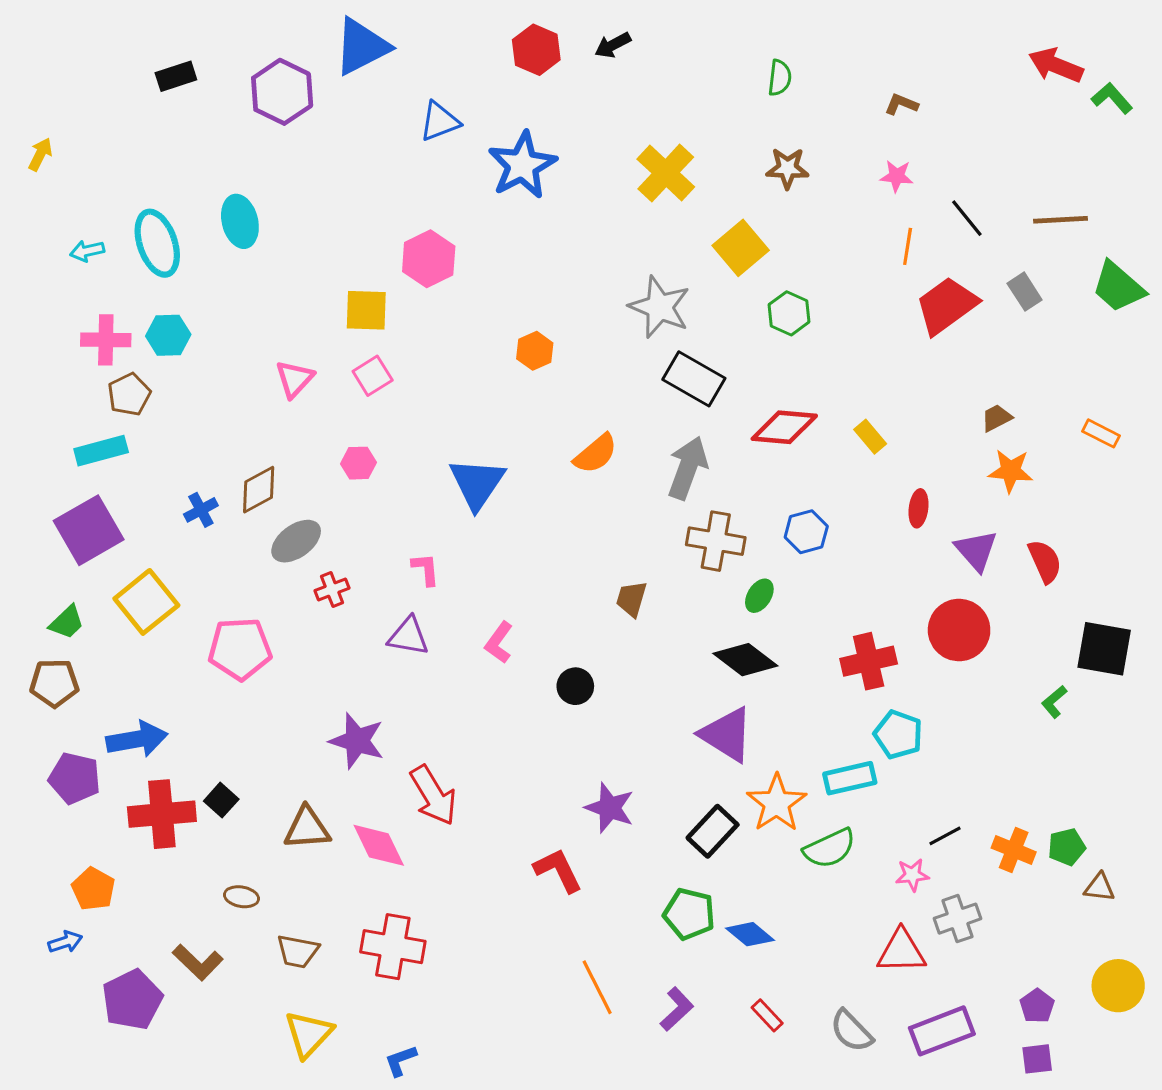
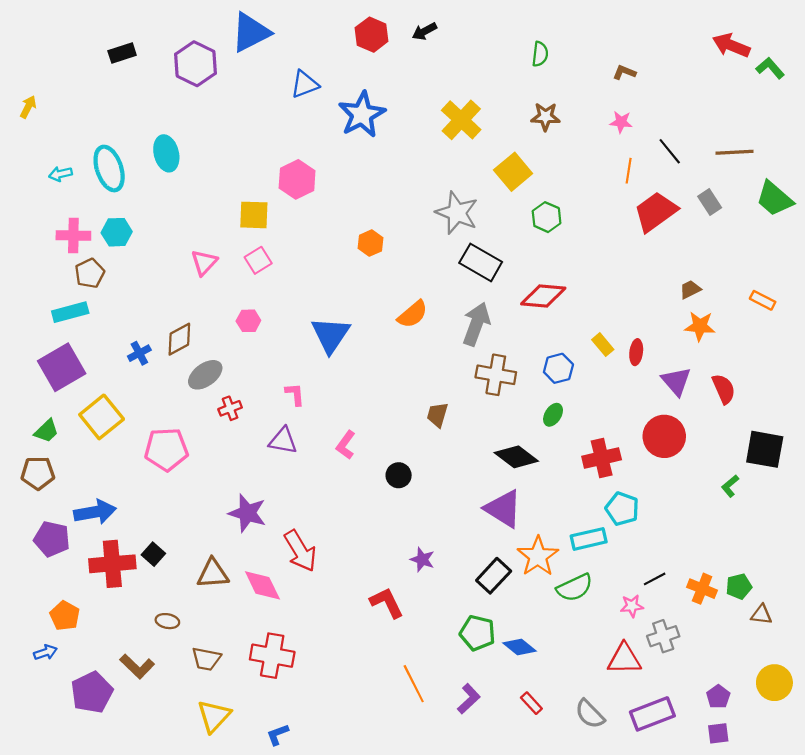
yellow rectangle: (870, 437) -> (603, 345), moved
green ellipse: (759, 596) -> (553, 415), moved
purple star: (610, 808) -> (422, 559), size x0.7

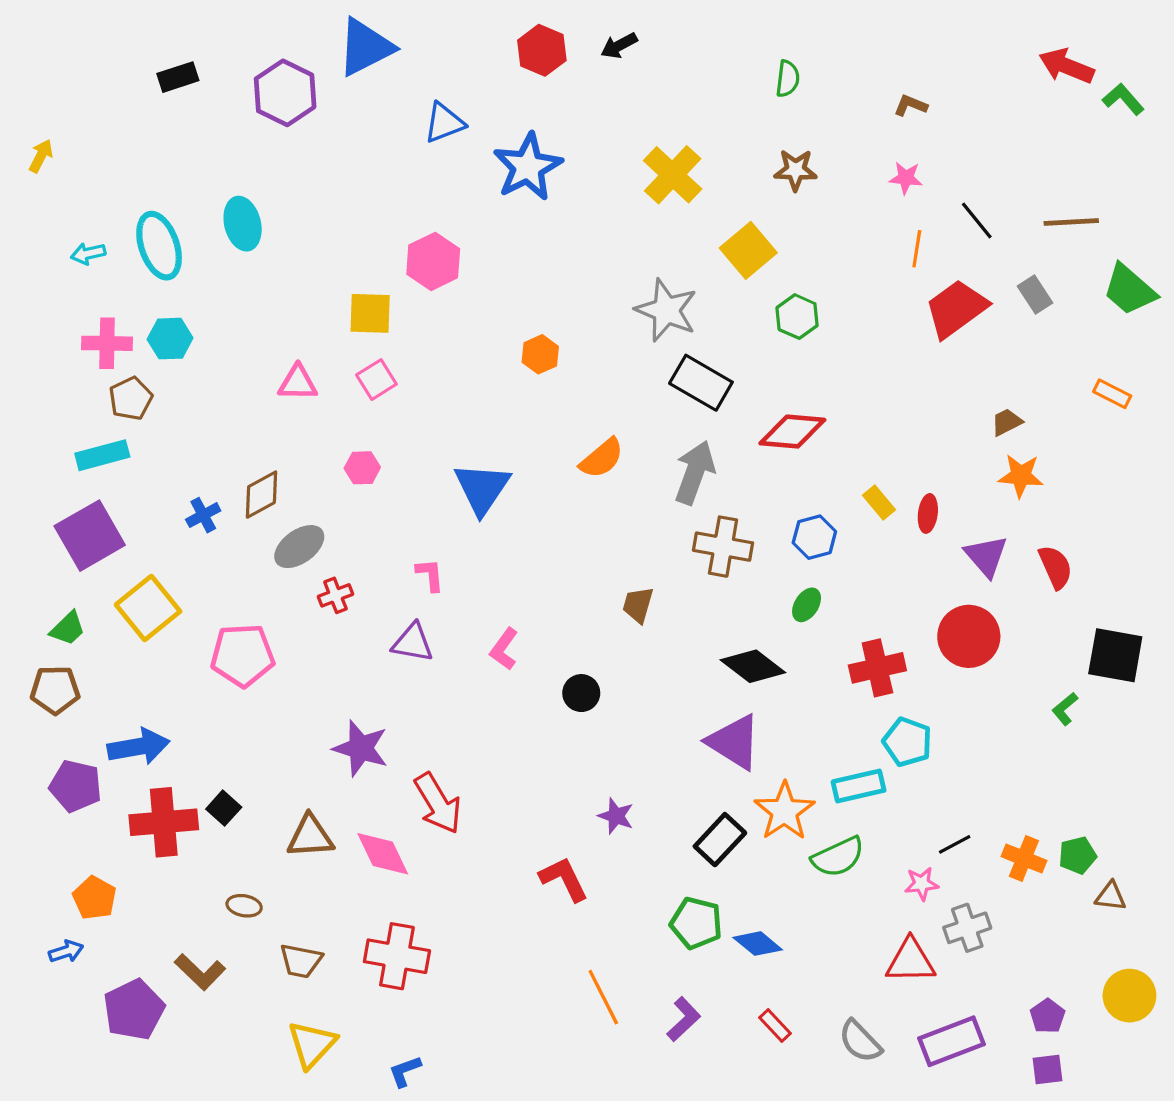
pink triangle: (204, 262) -> (298, 383), turned 48
orange rectangle: (763, 300) -> (1112, 394), moved

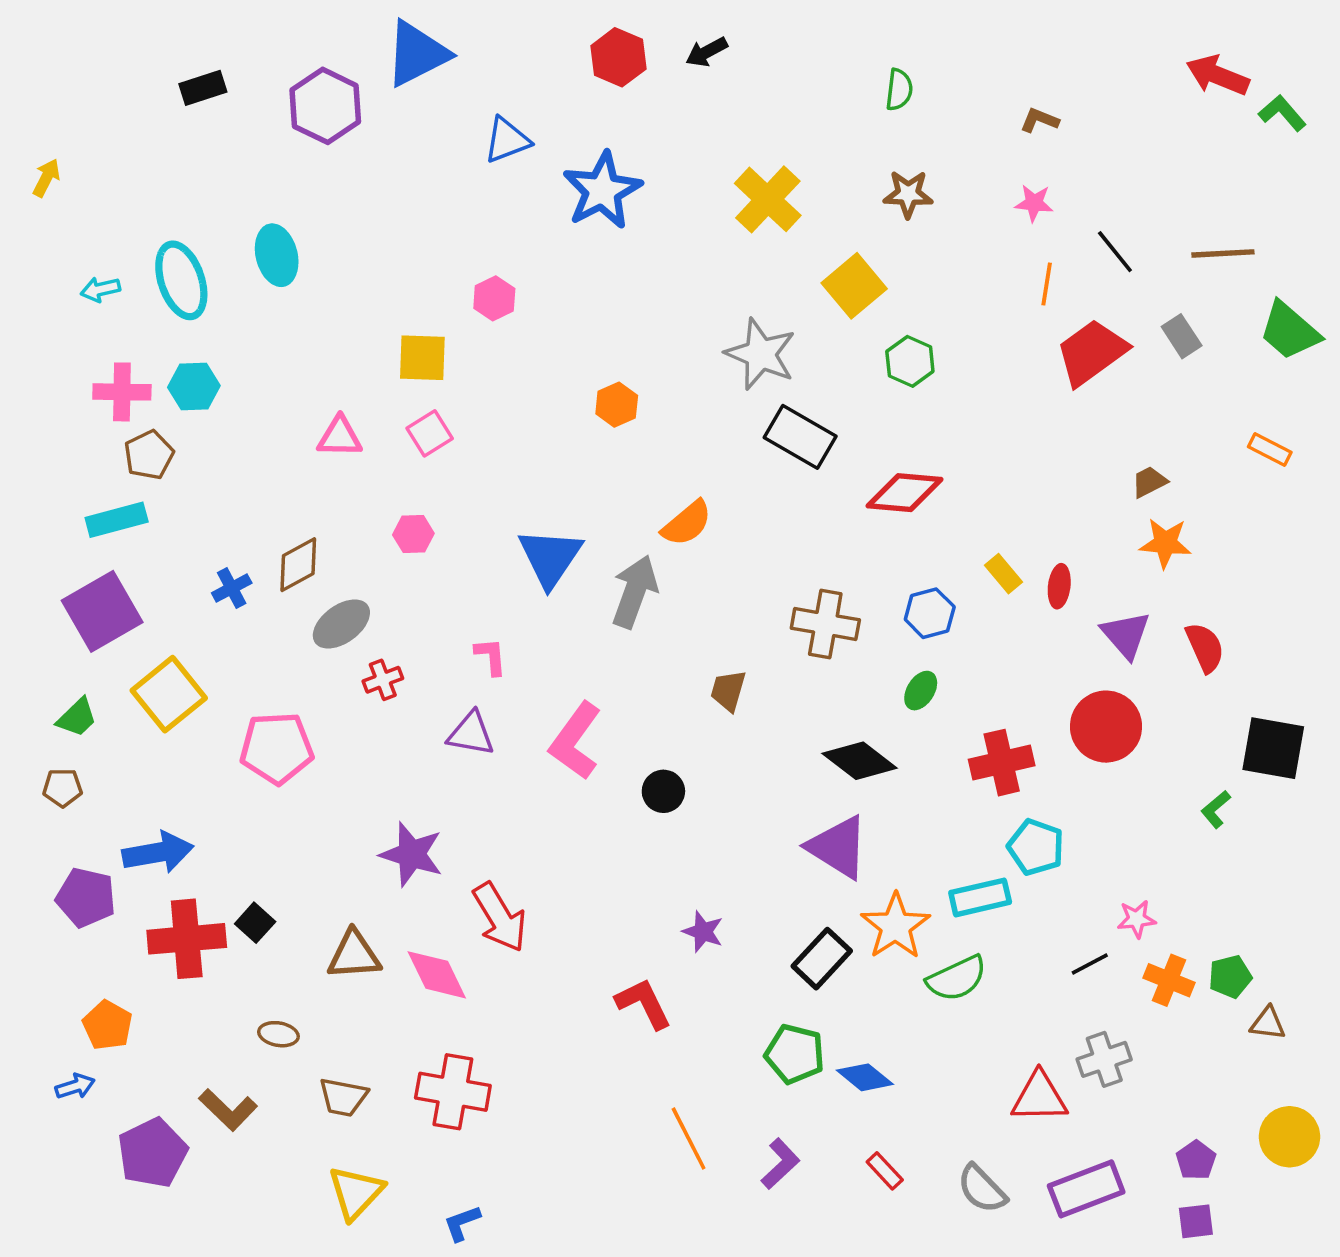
pink hexagon: (433, 261) -> (494, 298), size x0.7
gray arrow: (695, 473) -> (635, 592), moved
pink L-shape: (504, 649) -> (575, 741), size x1.6
brown pentagon: (55, 690) -> (63, 788), size x0.7
pink star: (922, 884) -> (1137, 919), moved

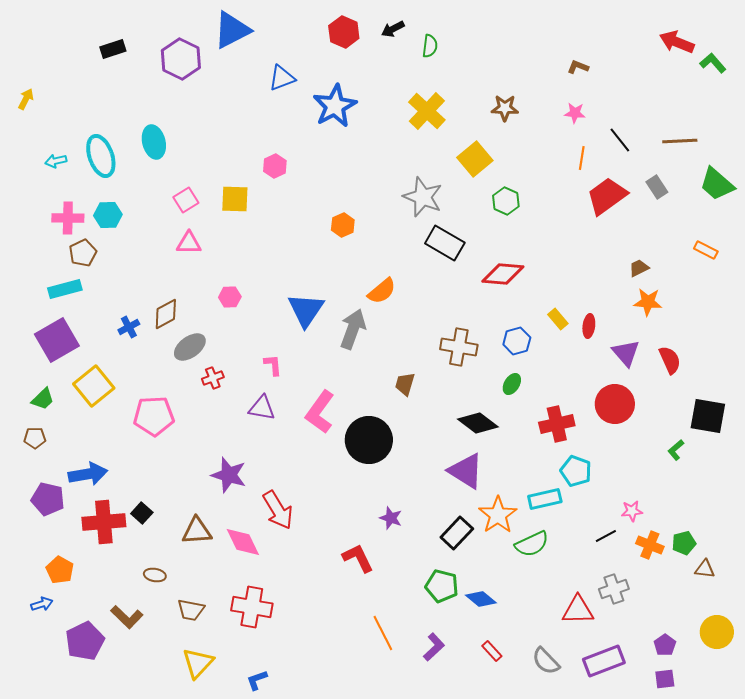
green semicircle: (899, 90) -> (430, 46), moved
pink square: (430, 433) -> (186, 200), moved
black circle: (663, 791) -> (369, 440), size x2.0

